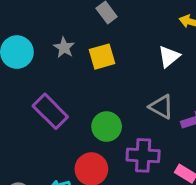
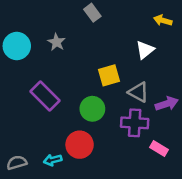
yellow square: (102, 57) -> (109, 75), moved
purple cross: (143, 155) -> (135, 123), moved

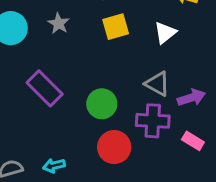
yellow square: (109, 75) -> (116, 27), moved
red circle: (80, 145) -> (114, 147), moved
pink rectangle: (159, 148) -> (193, 141), moved

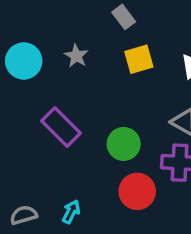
cyan arrow: (54, 166) -> (71, 212), turned 130

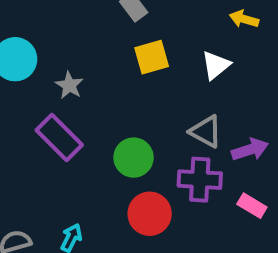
gray star: (76, 56) -> (69, 85), moved

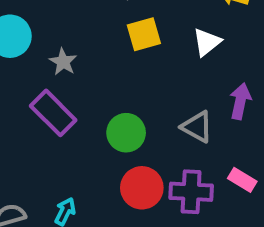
gray triangle: (206, 131) -> (197, 127), moved
purple arrow: (250, 150) -> (240, 101), moved, turned -60
purple cross: (200, 180) -> (191, 192), moved

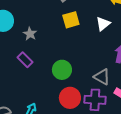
purple rectangle: (53, 113) -> (25, 60), size x0.7
gray triangle: (197, 127) -> (102, 77), moved

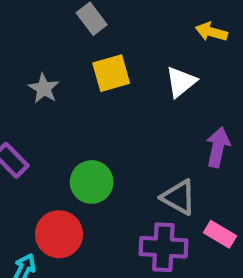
gray star: (30, 34) -> (44, 88), moved
red circle: (70, 98) -> (59, 234), moved

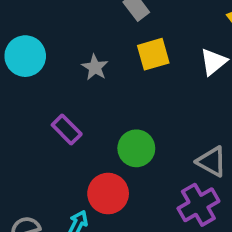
purple cross: (163, 247) -> (198, 205), turned -33

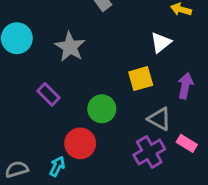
yellow square: (153, 54) -> (141, 79), moved
gray star: (95, 67) -> (70, 47), size x1.5

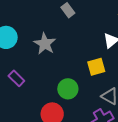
purple rectangle: (48, 94) -> (16, 78), moved

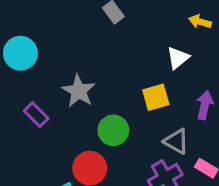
gray star: (45, 44) -> (79, 91), moved

